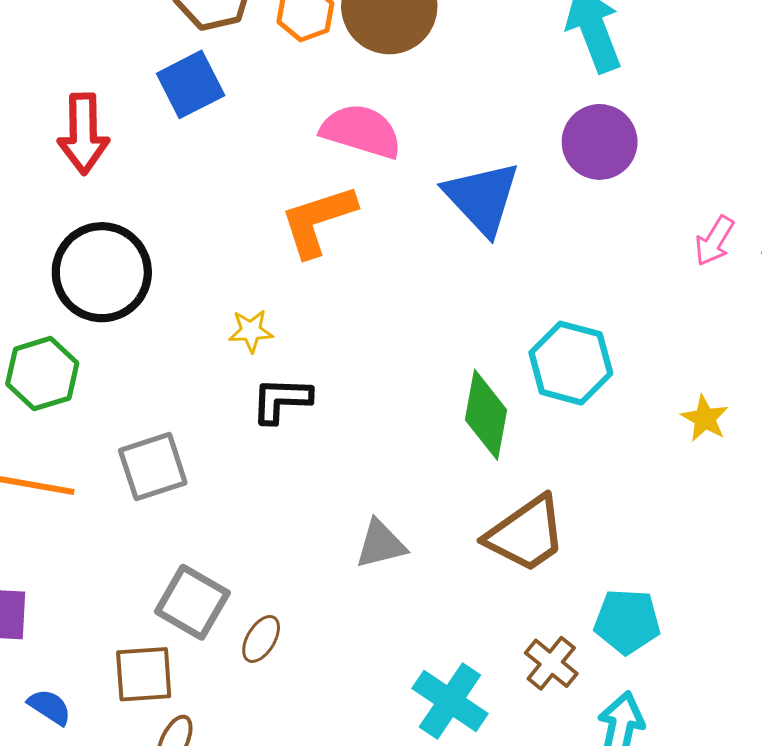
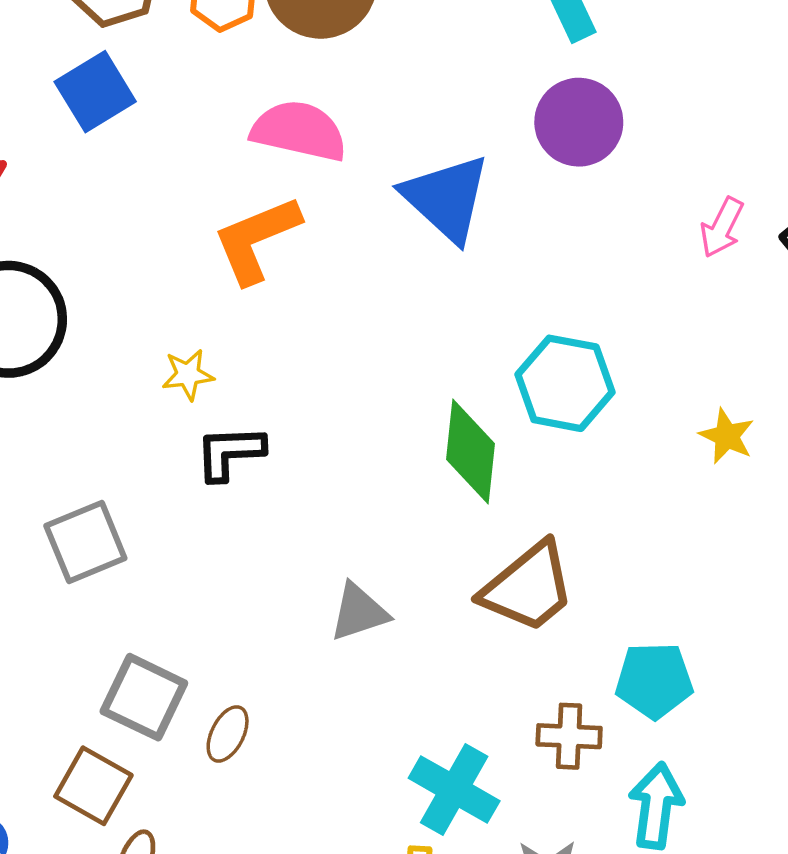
brown cross: (551, 663) -> (569, 736), turned -32
brown square: (144, 674) -> (93, 786), turned 38

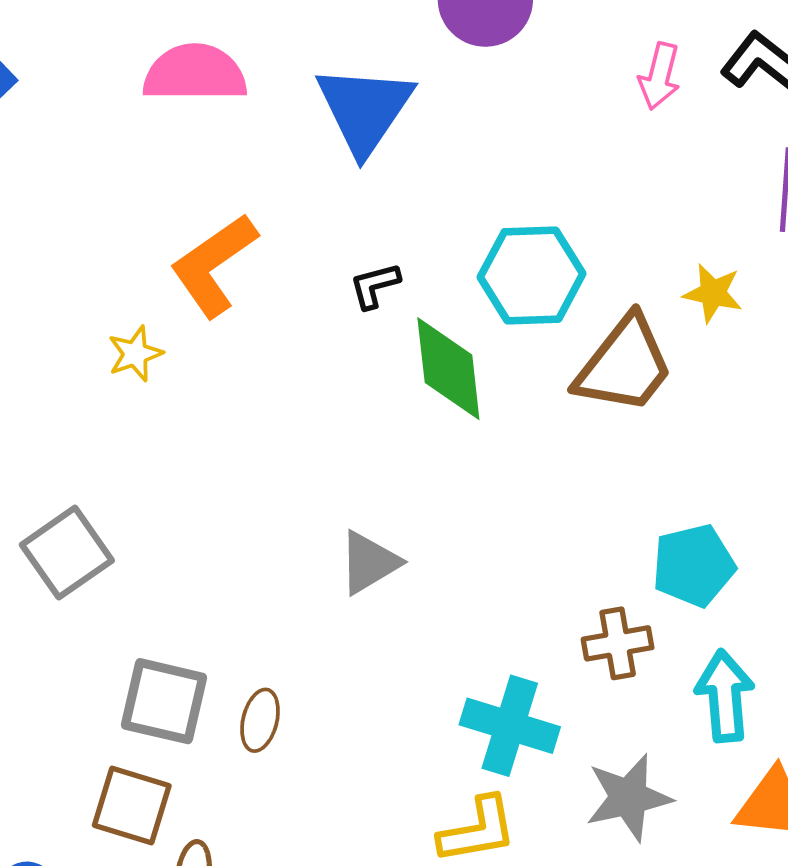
blue triangle: (446, 198) -> (365, 109), turned 34
orange L-shape: (257, 239) -> (214, 265), moved
black L-shape: (230, 453) -> (375, 286), moved, size x0.7
brown trapezoid: (528, 587) -> (624, 365), moved

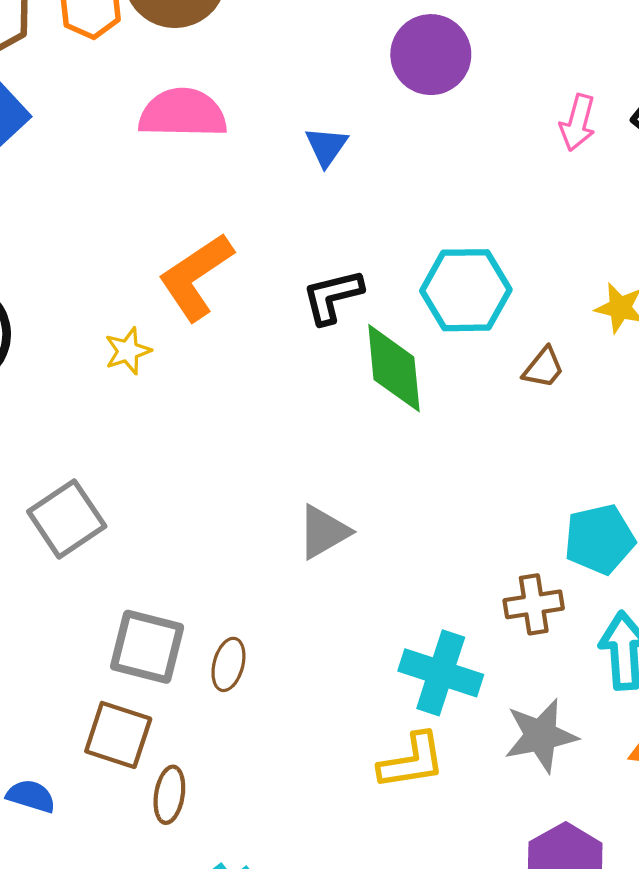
blue triangle: (365, 109) -> (326, 146), size x0.5
black L-shape: (375, 286) -> (332, 296), size x1.4
brown trapezoid: (624, 365) -> (544, 368), size x0.5

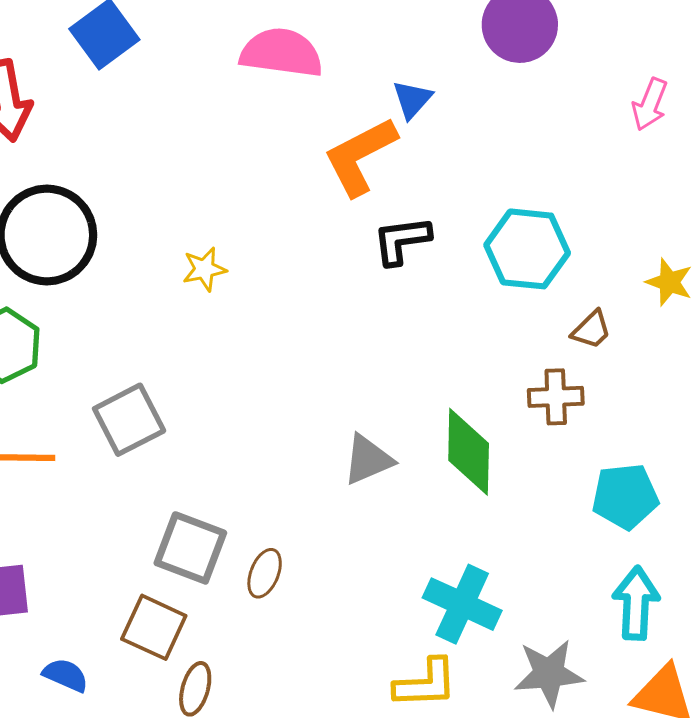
orange L-shape: (196, 277) -> (360, 156), moved
green diamond: (394, 368) -> (469, 452), moved
brown cross: (534, 604) -> (556, 397), moved

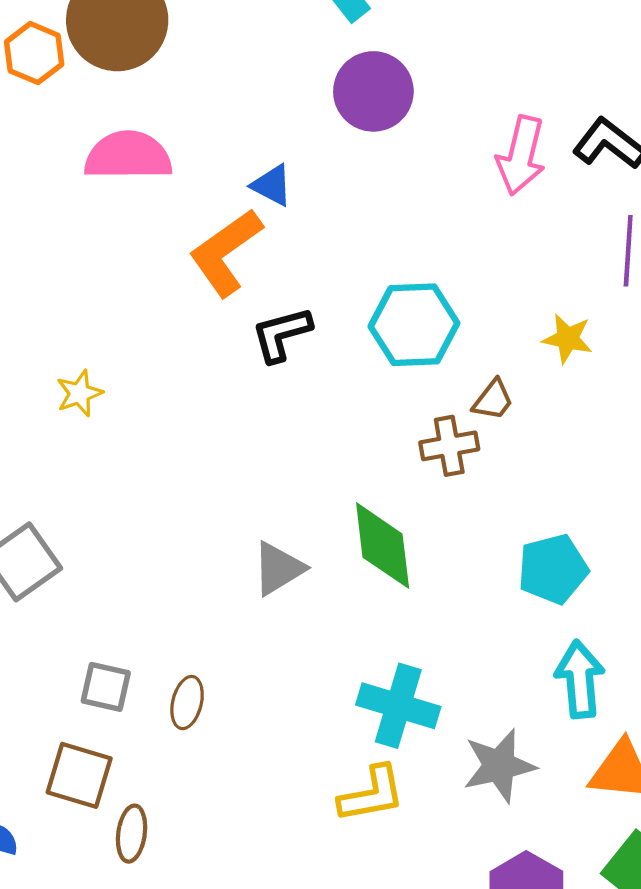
blue triangle: (412, 99) -> (272, 185), turned -36
pink arrow: (650, 104) -> (521, 155), size x1.4
brown cross: (556, 397) -> (449, 446), moved
gray square: (190, 548) -> (106, 687), size x0.7

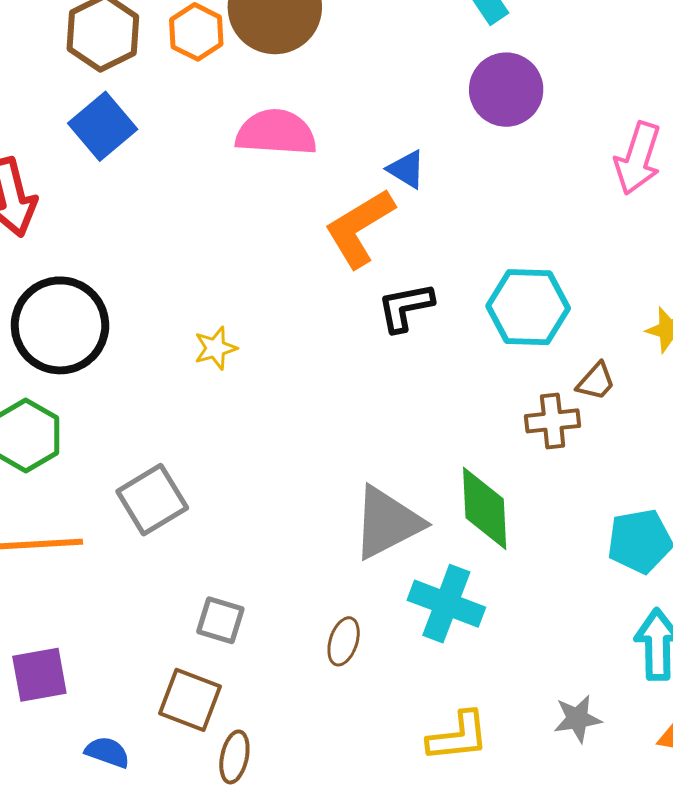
gray triangle: (278, 568) -> (387, 523), size x1.5
brown ellipse: (187, 703) -> (344, 641), moved
cyan cross: (398, 706) -> (446, 604), moved
gray star: (499, 766) -> (577, 719), size x0.7

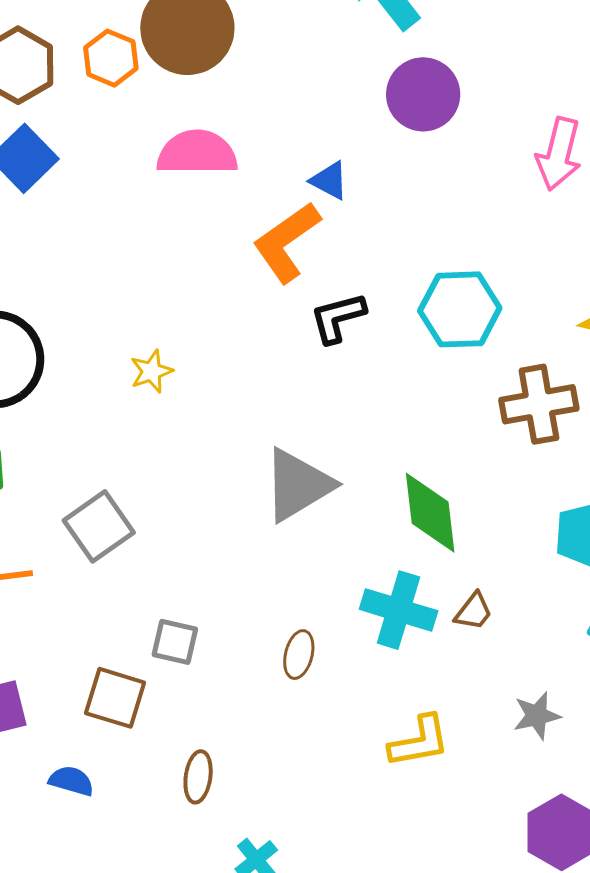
brown trapezoid: (596, 382) -> (473, 611), moved
brown cross: (553, 421) -> (539, 404), moved, size x1.4
gray triangle: (387, 523) -> (298, 485), moved
brown square: (190, 700) -> (115, 698), moved

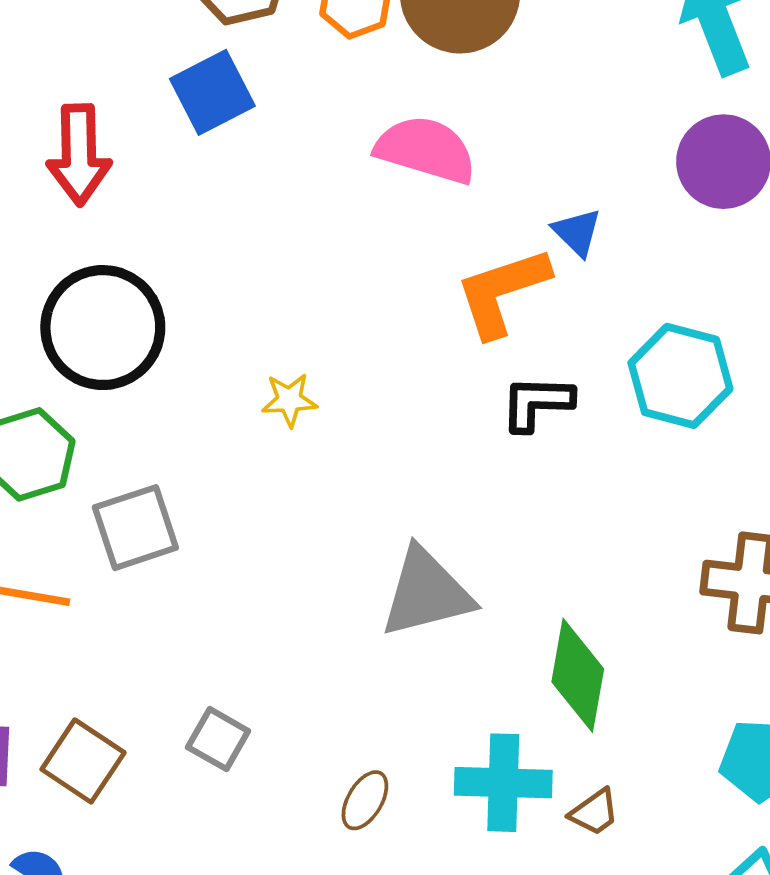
cyan hexagon: (460, 309) -> (680, 376), moved
gray square: (99, 526) -> (135, 528), moved
cyan cross: (399, 610) -> (503, 783), turned -32
brown square: (115, 698) -> (83, 761), moved

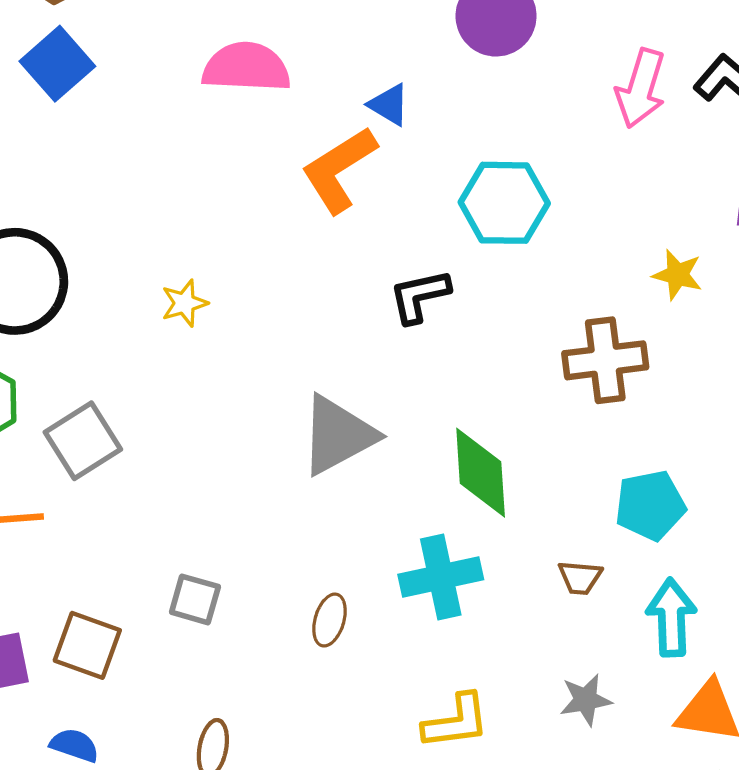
black L-shape: (537, 403) -> (420, 296), moved
brown trapezoid: (594, 812) -> (580, 578), moved, turned 54

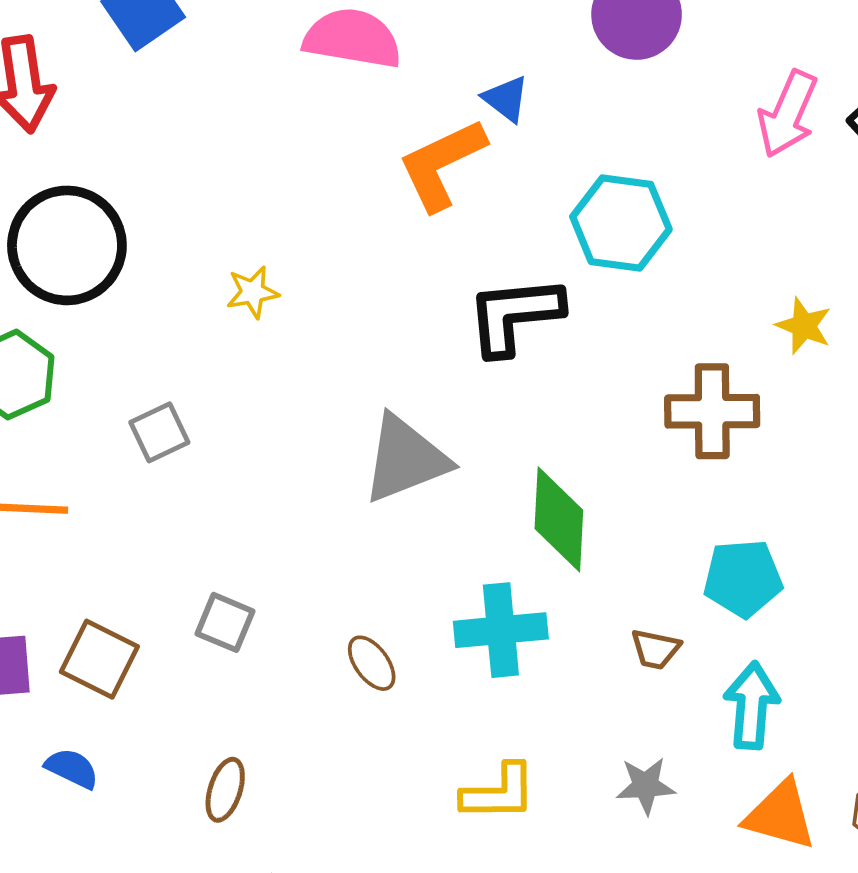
black L-shape: (420, 296) -> (515, 315), size x1.4
gray square: (83, 441) -> (159, 432), moved, size x0.7
brown ellipse: (329, 620) -> (372, 663), turned -60

